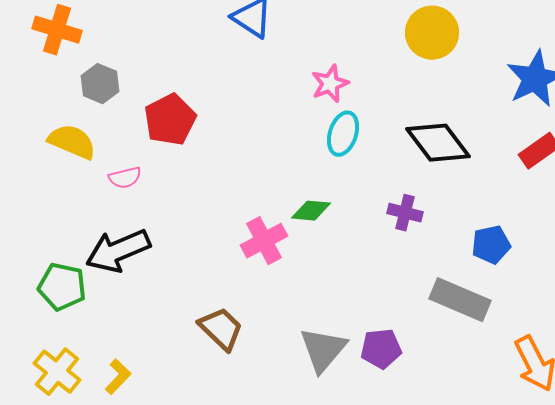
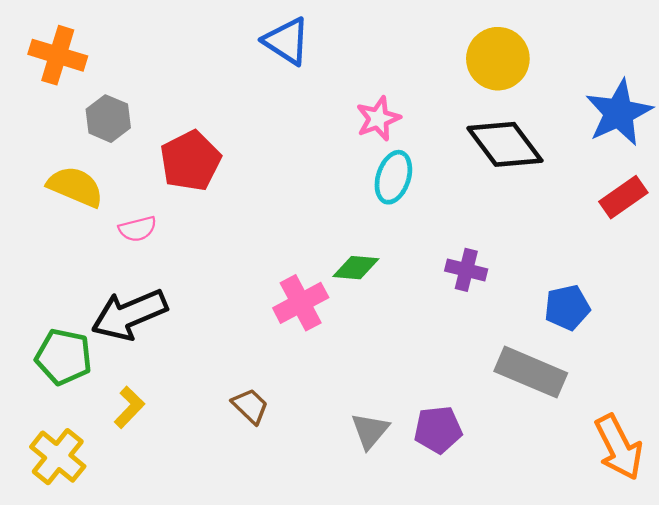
black diamond: (438, 143) -> (505, 144), moved
brown trapezoid: (221, 329) -> (250, 406), size x0.7
gray triangle: (323, 350) -> (370, 431), size x0.7
yellow L-shape: (118, 377) -> (129, 407), moved

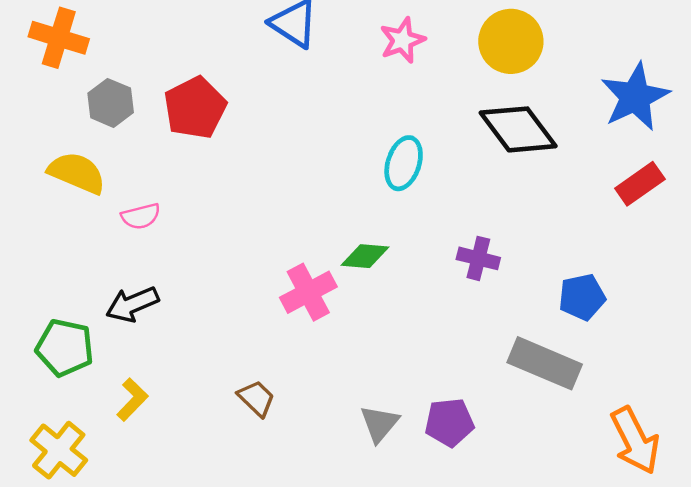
pink star: (378, 119) -> (402, 40), moved
red pentagon: (190, 161) -> (195, 108), moved
black arrow: (129, 315) -> (132, 304), size x0.7

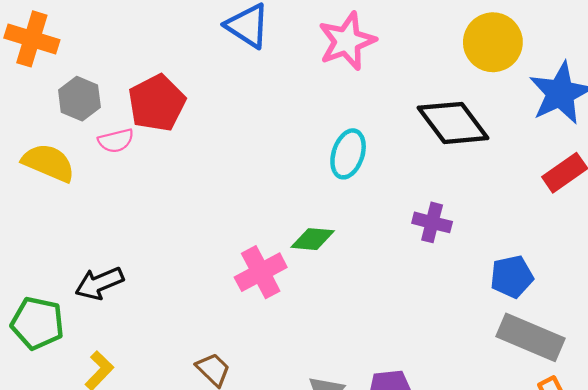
pink star: (402, 40) -> (347, 41), size x1.4
yellow circle: (511, 41) -> (493, 42), moved
pink semicircle: (141, 216) -> (116, 141), moved
purple cross: (478, 258) -> (432, 222), moved
gray rectangle: (545, 363) -> (530, 337), moved

